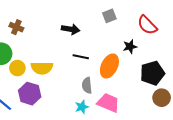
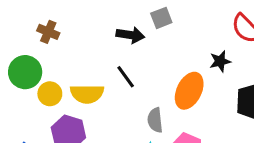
gray square: (109, 16) -> (161, 18), moved
black line: (81, 57) -> (126, 77), moved, turned 42

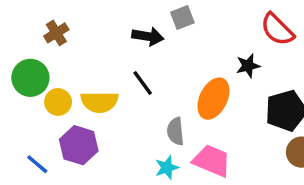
brown cross: (48, 32) -> (56, 33), turned 35

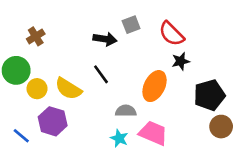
red semicircle: (277, 29) -> (171, 34), moved
yellow semicircle: (99, 102) -> (68, 89), turned 32
gray semicircle: (175, 131) -> (126, 111), turned 96
cyan star: (167, 168) -> (119, 138), turned -30

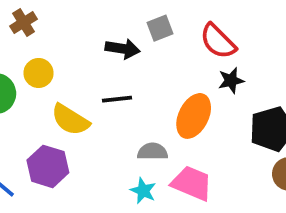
brown cross: (36, 36) -> (24, 23), moved
black line: (101, 74) -> (117, 99), turned -60
yellow circle: (37, 89) -> (39, 73), moved

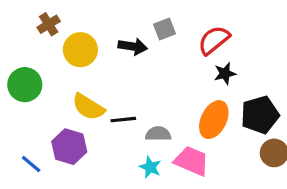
red semicircle: (218, 41) -> (214, 40), turned 96
yellow circle: (39, 73) -> (80, 50), moved, size x1.4
black line: (117, 99) -> (123, 120), moved
orange ellipse: (194, 116) -> (214, 120), moved

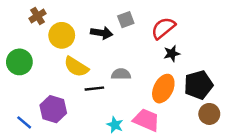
yellow semicircle: (88, 107) -> (76, 67), moved
gray semicircle: (158, 134) -> (121, 74), moved

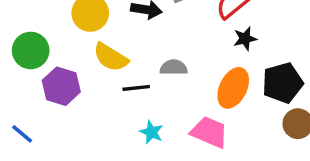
purple hexagon: (53, 109) -> (61, 86), moved
blue line: (24, 122) -> (22, 134), moved
cyan star: (115, 125) -> (151, 132), moved

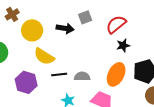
gray semicircle: (174, 67) -> (82, 76), moved
purple hexagon: (61, 86) -> (26, 82), moved

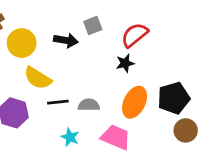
black star: (123, 45) -> (125, 63), moved

